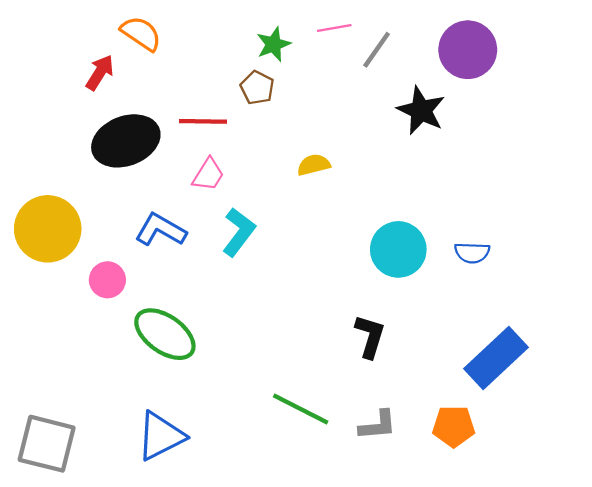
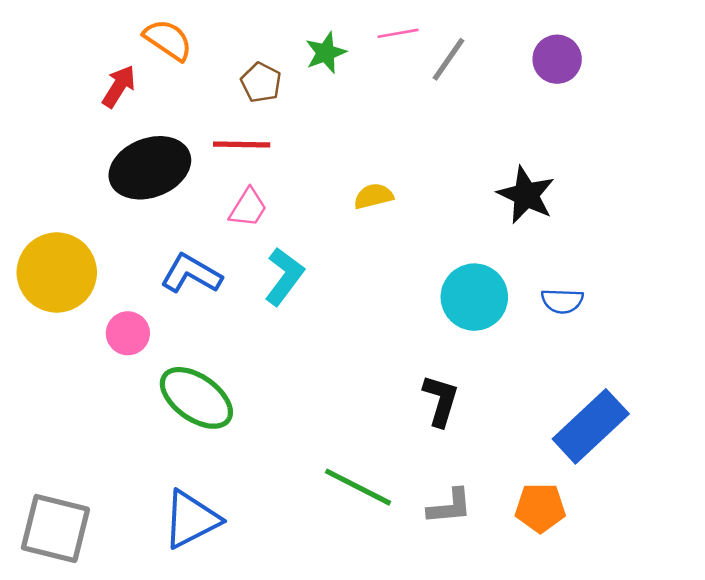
purple circle: (468, 50) -> (557, 59), size x0.7
brown pentagon: (257, 88) -> (261, 82), moved
black star: (421, 111) -> (526, 195), moved

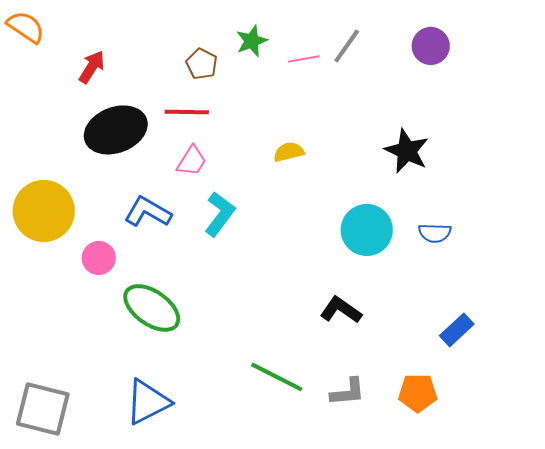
pink line: (398, 33) -> (304, 59), moved
orange semicircle: (168, 40) -> (26, 27), moved
black L-shape: (441, 400) -> (341, 310), turned -72
blue rectangle: (591, 426) -> (457, 330), size x0.6

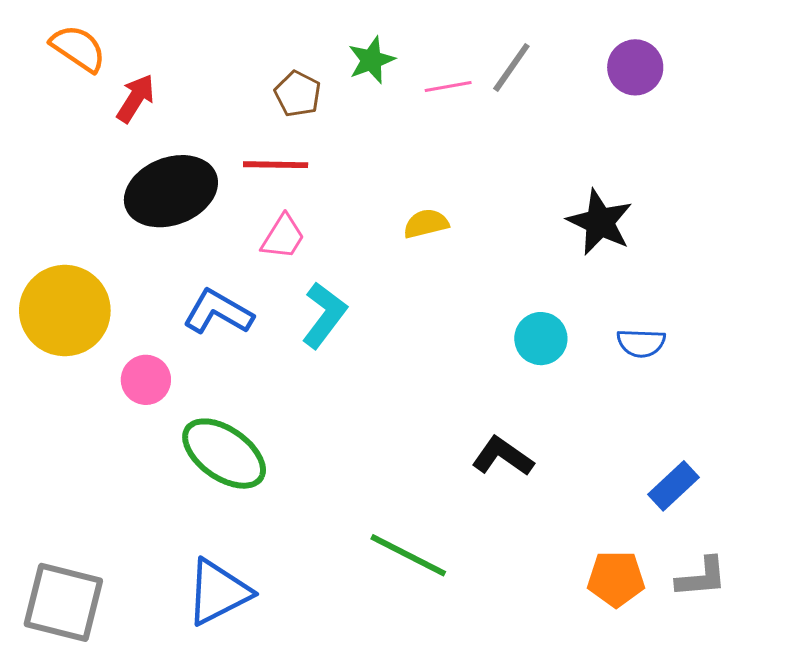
orange semicircle: (26, 27) -> (78, 48), moved
cyan circle: (367, 230) -> (541, 339), size x0.7
gray L-shape: (348, 392) -> (702, 577), moved

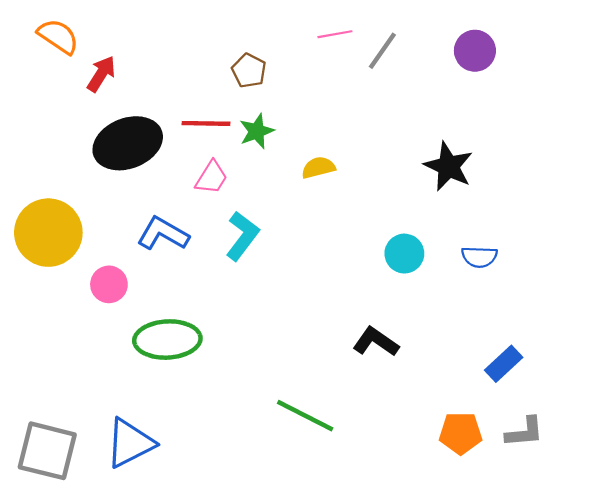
green star: (371, 60) -> (257, 131), moved
pink line: (448, 87) -> (335, 34), moved
brown pentagon: (298, 94) -> (249, 71), moved
green ellipse: (224, 454) -> (167, 340), turned -38
blue triangle: (218, 592) -> (130, 443), moved

